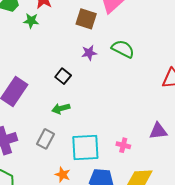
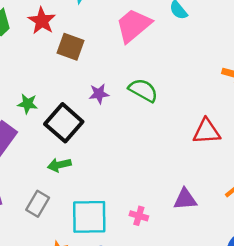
brown square: (86, 19) -> (71, 47), moved
green star: (31, 21) -> (28, 104), moved
black square: (63, 76) -> (64, 123), size x1.8

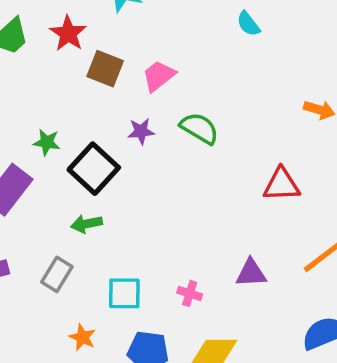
pink trapezoid: (133, 25) -> (159, 76), moved, size x0.7
cyan square: (89, 217) -> (124, 293), size x0.7

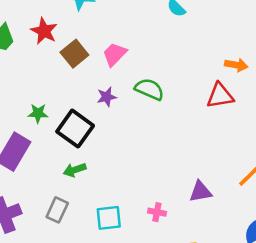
brown square: (105, 69) -> (74, 54), turned 36
red triangle: (282, 185) -> (220, 96), moved

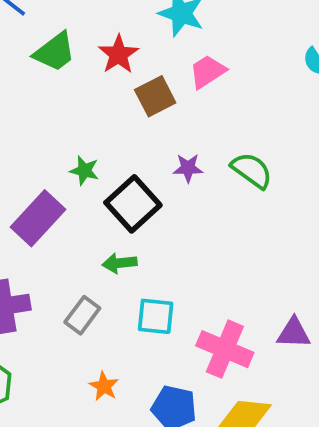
pink trapezoid: (115, 54) -> (208, 72), moved
pink cross: (157, 212) -> (225, 349), size x2.0
cyan square: (109, 218) -> (156, 316), moved

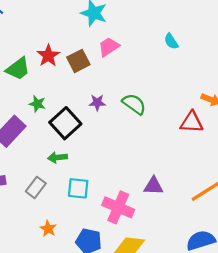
green trapezoid: (55, 52) -> (18, 69), moved
red star: (118, 54) -> (48, 56), moved
purple triangle: (294, 333) -> (153, 186), moved

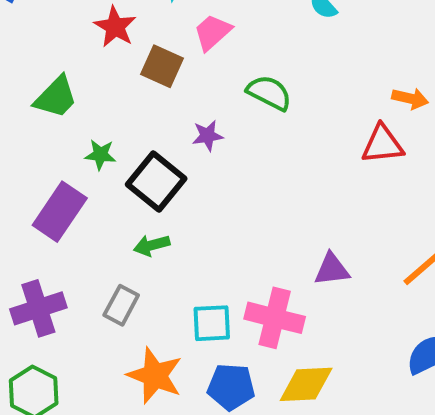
red star: (48, 56) -> (115, 27), moved
brown square: (78, 61) -> (162, 66), turned -30
green semicircle: (134, 104) -> (269, 93), moved
cyan square: (78, 188) -> (212, 323), moved
orange star: (48, 229) -> (155, 376), size x1.8

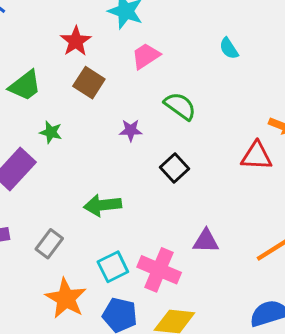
brown square: (162, 66) -> (89, 83), moved
black square: (156, 182) -> (175, 168), moved, size x0.7
green arrow: (152, 245) -> (103, 205), moved, size x1.4
cyan square: (212, 323) -> (113, 267), turned -32

